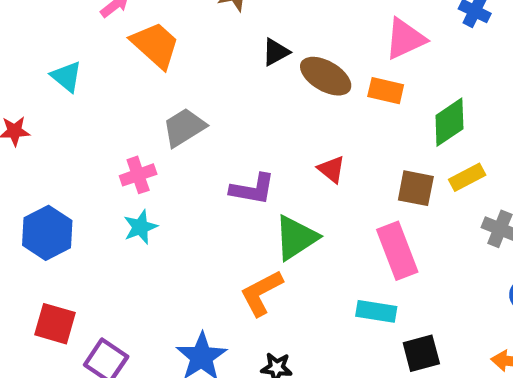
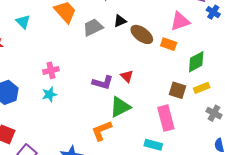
gray trapezoid: (184, 127) -> (93, 27), moved
red triangle: (331, 169) -> (127, 76), moved

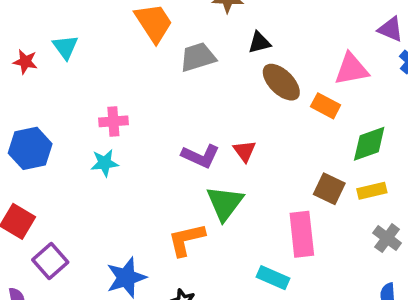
black triangle: (120, 21) -> (259, 43), moved
cyan triangle: (23, 22) -> (65, 47), moved
green triangle: (120, 107) -> (225, 203), turned -35

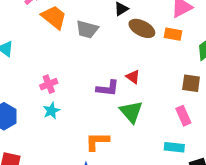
gray trapezoid: (198, 57) -> (87, 29), turned -130
pink rectangle: (302, 234) -> (183, 116), size x0.7
orange L-shape: (186, 240) -> (97, 141), moved, turned 30

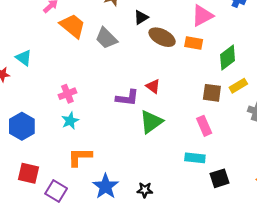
gray trapezoid: (87, 29) -> (106, 38), turned 30
green triangle: (131, 112) -> (151, 122), turned 35
orange L-shape: (97, 141) -> (80, 157), moved

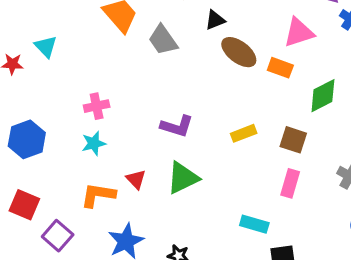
red triangle: (153, 86) -> (136, 179), moved
yellow rectangle: (238, 86) -> (244, 133), moved
green triangle: (151, 122) -> (183, 178), moved
pink rectangle: (204, 126) -> (290, 183), moved, turned 30

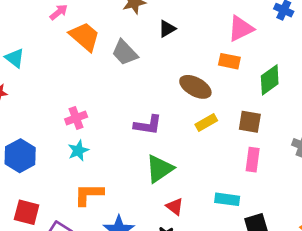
cyan triangle: (46, 47) -> (15, 58), moved
brown ellipse: (239, 52) -> (195, 87), moved
red triangle: (136, 179) -> (175, 207), moved

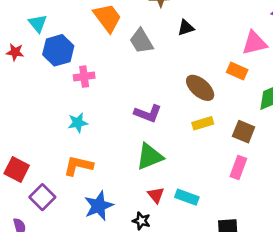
pink cross: (76, 118) -> (84, 77), moved
blue hexagon: (20, 156) -> (58, 50), moved
cyan rectangle: (227, 199) -> (187, 197), moved

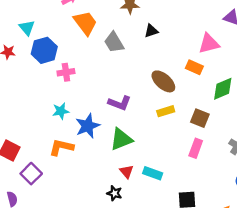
blue star: (99, 206) -> (88, 126), moved

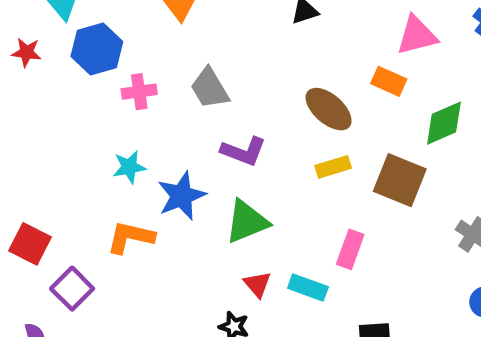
gray trapezoid: (114, 42) -> (210, 88), moved
brown square: (200, 118) -> (400, 180), size x1.4
pink rectangle: (196, 148) -> (350, 249), moved

